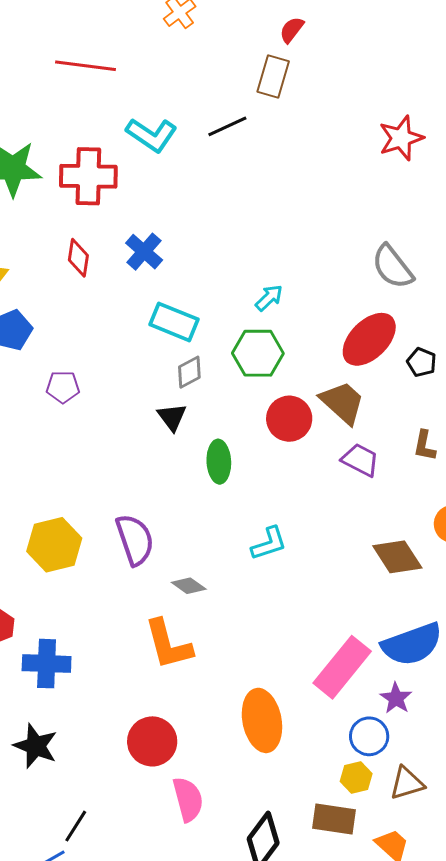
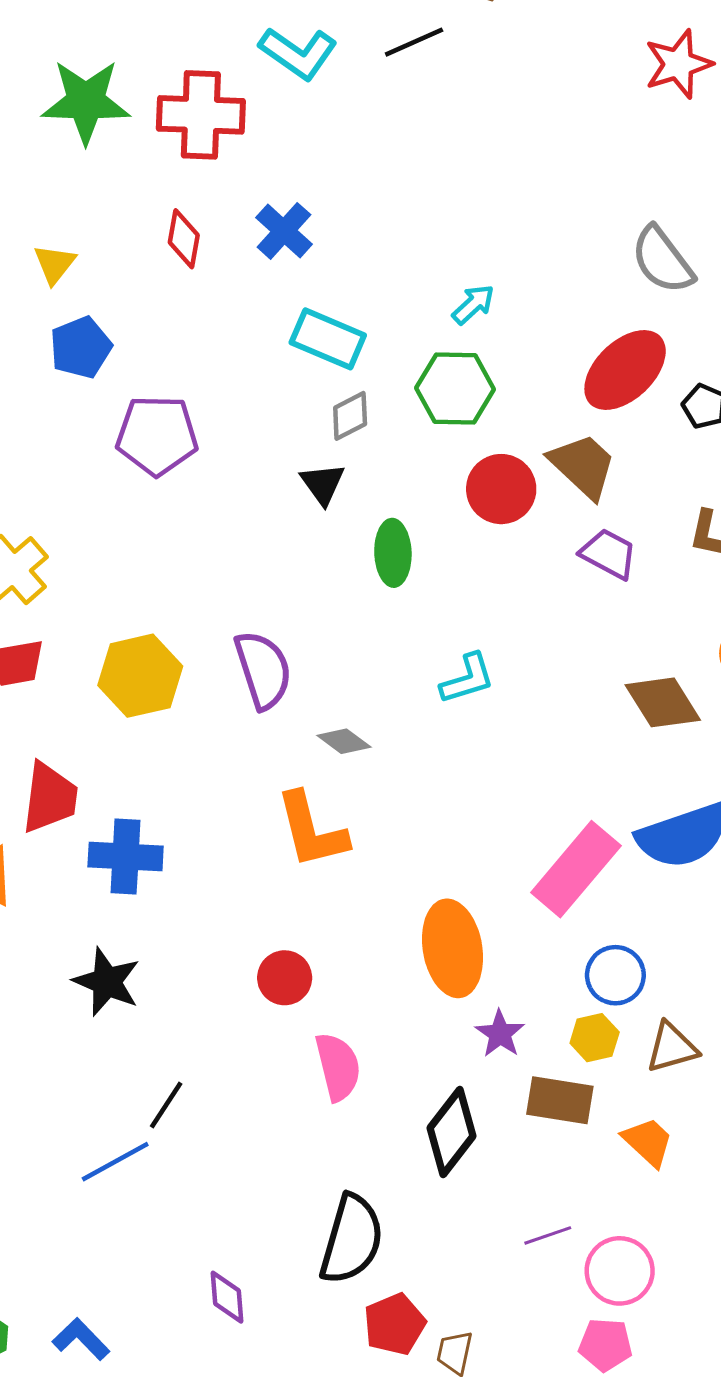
purple pentagon: (63, 387) -> (157, 435), size x1.6
purple star: (396, 698) -> (500, 1034), moved
red circle: (152, 741) -> (285, 978), size x0.7

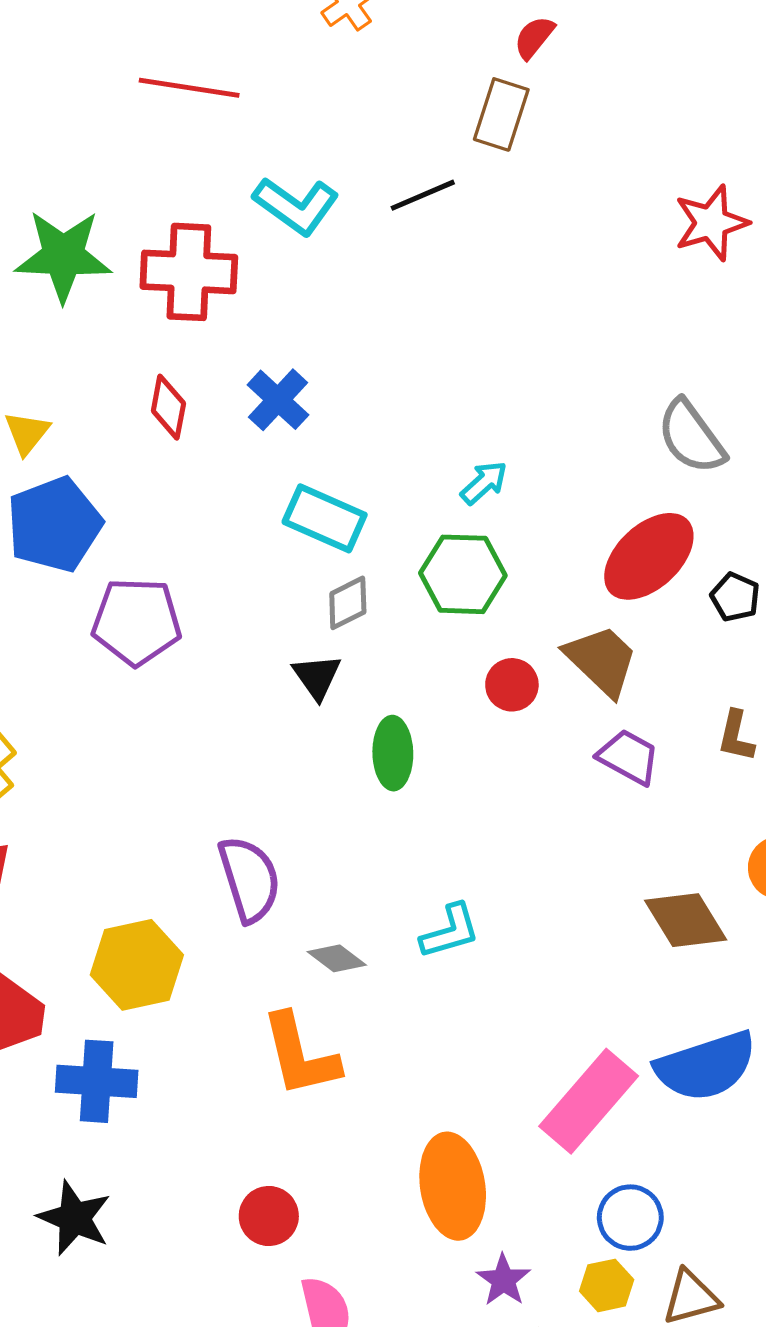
blue pentagon: (81, 347) -> (54, 524), size x1.4
red circle: (501, 489) -> (512, 685), size x0.7
yellow hexagon: (140, 676) -> (137, 965), moved
cyan L-shape: (467, 679) -> (450, 931), moved

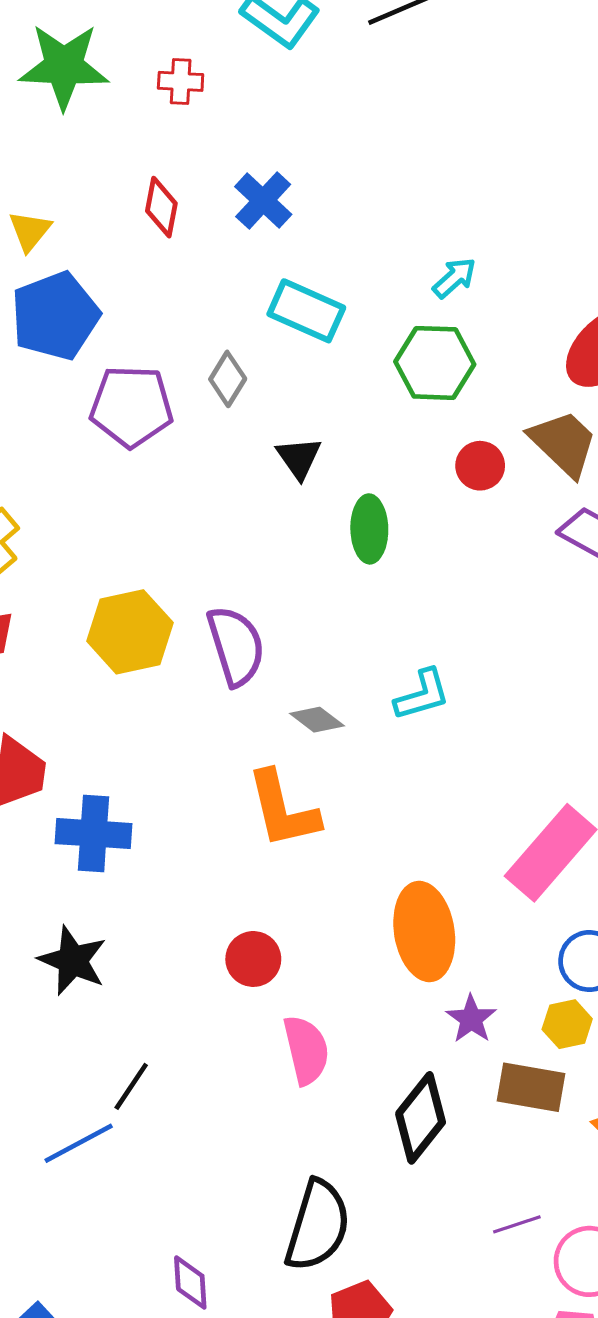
red cross: (189, 272) -> (181, 81), size x0.5
gray diamond: (348, 603) -> (228, 379), moved, turned -32
yellow hexagon: (137, 965) -> (130, 632), moved

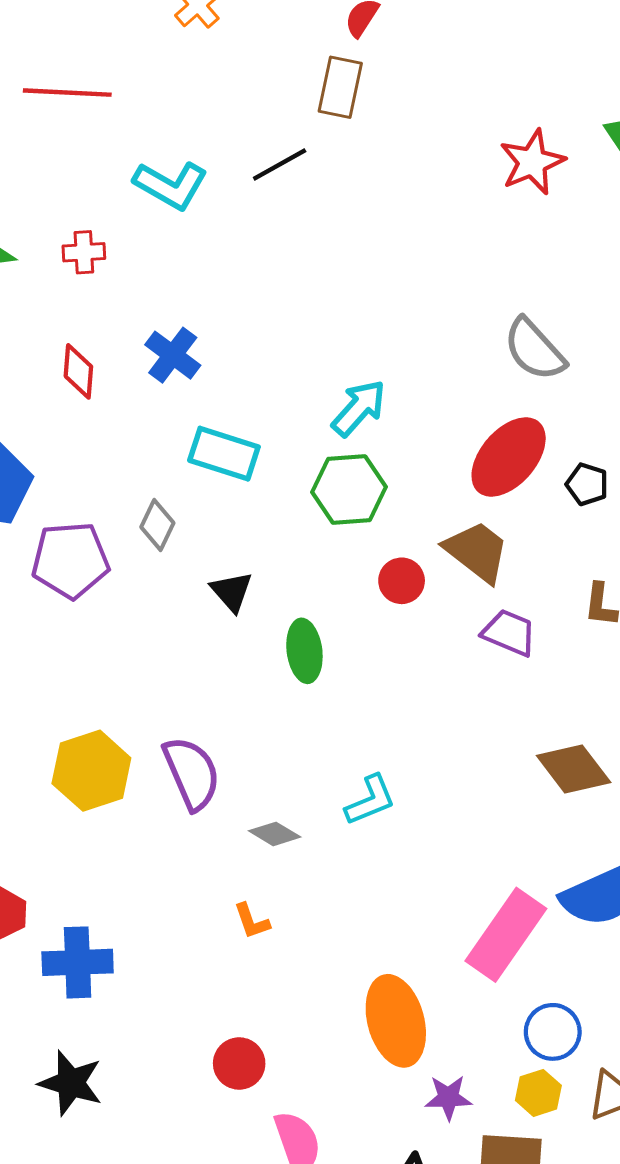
cyan arrow: (454, 278) -> (359, 408), size x1.4
orange L-shape: (283, 810) -> (252, 921), size x0.5
purple star: (471, 1019) -> (448, 1098), turned -30

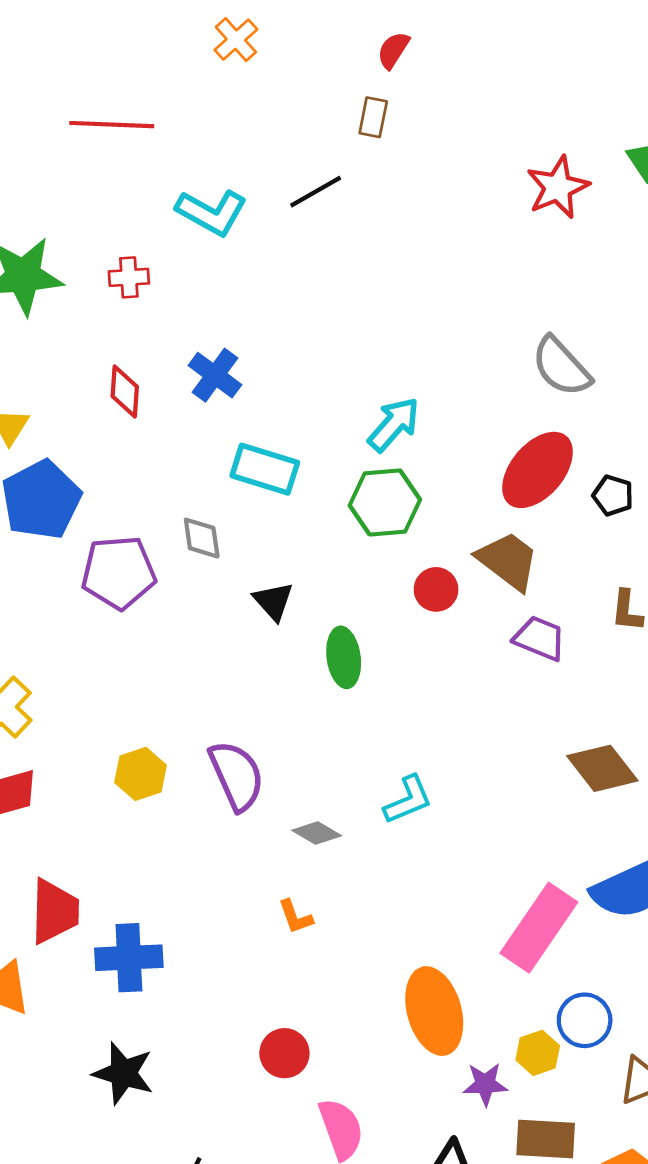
brown rectangle: (340, 87) -> (373, 117), size x0.7
gray diamond: (157, 525) -> (202, 538), turned -33
yellow hexagon: (91, 771) -> (141, 774), size x0.7
yellow hexagon: (538, 1093) -> (538, 1053), moved

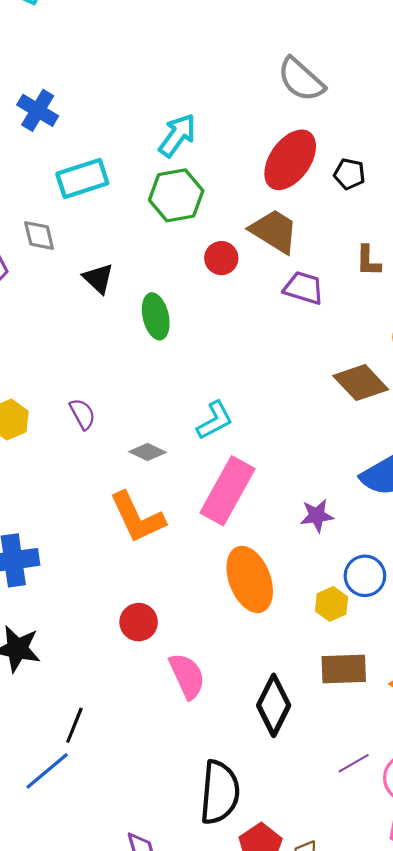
cyan rectangle: (265, 469) -> (82, 178), turned -30
purple semicircle: (237, 776) -> (82, 414), size x0.6
orange L-shape: (295, 917) -> (137, 517), size x2.0
pink rectangle: (539, 928) -> (228, 491), moved
purple star: (485, 1084) -> (317, 516), moved

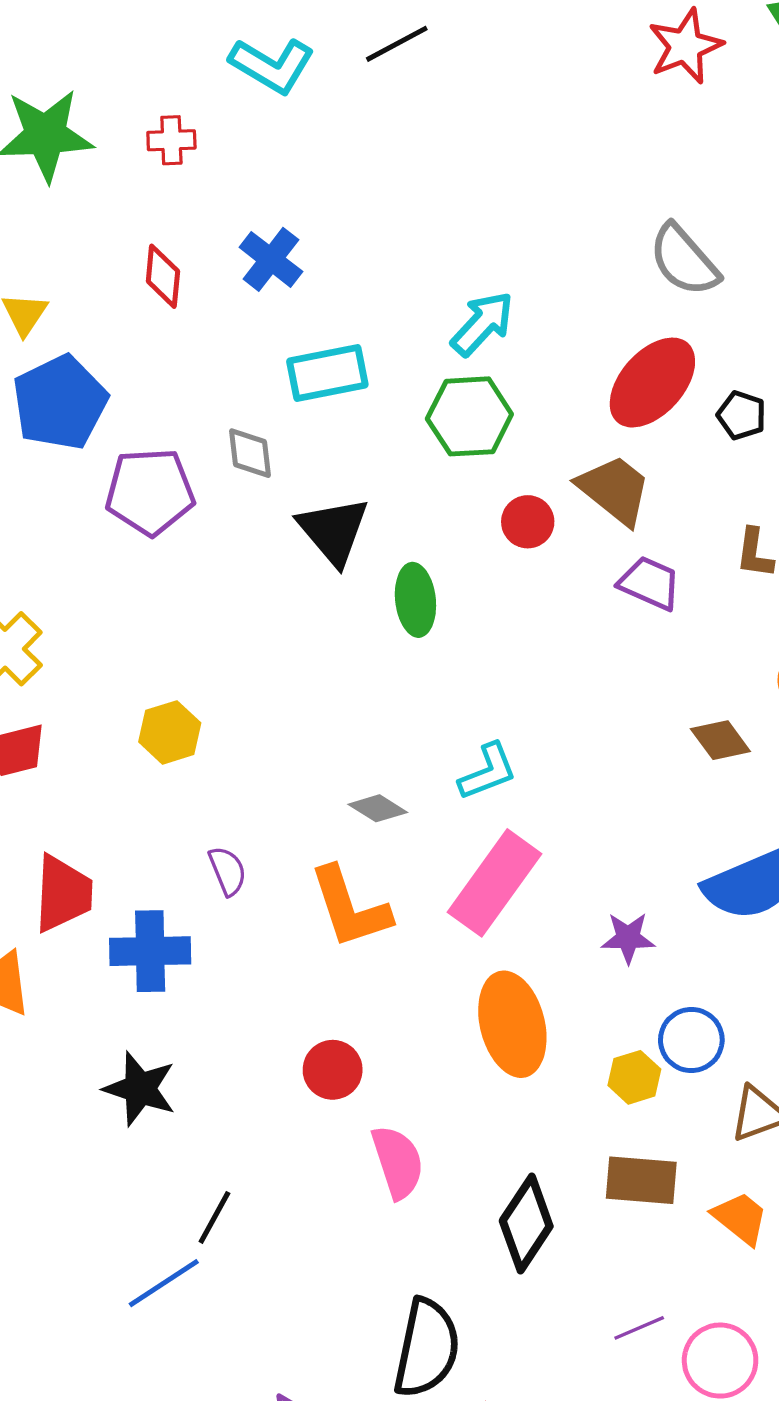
black triangle: (98, 278) -> (334, 531), size x1.5
brown diamond: (361, 383) -> (720, 740), size x0.7
purple semicircle: (82, 414) -> (228, 871), moved

